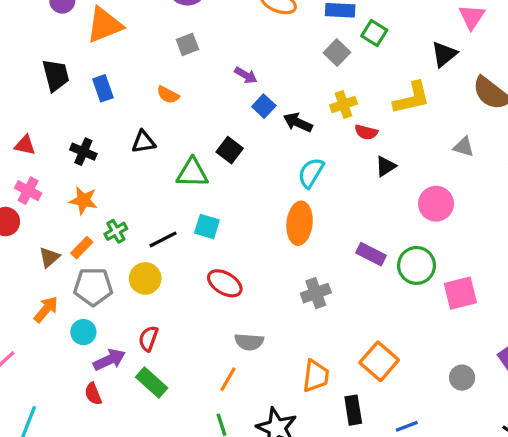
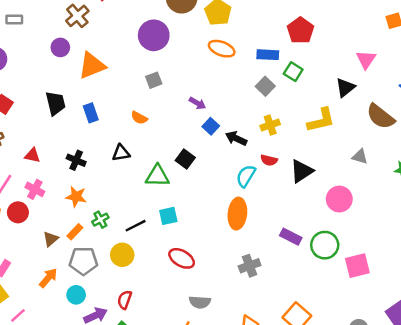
red semicircle: (366, 132) -> (269, 160), moved
black triangle: (386, 166) -> (302, 171), size x1.5
cyan square: (207, 226) -> (168, 216), turned -30

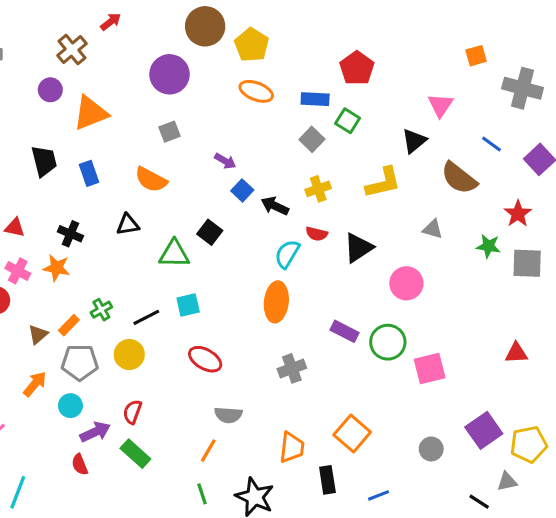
orange semicircle: (139, 118) -> (151, 180), size x1.5
orange star: (76, 197) -> (56, 268), moved

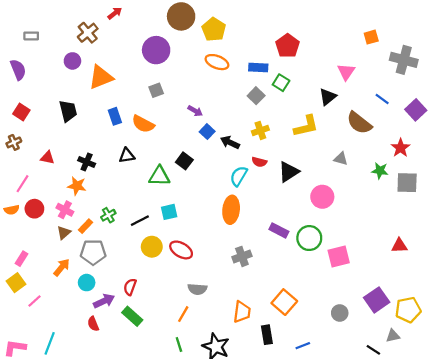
blue rectangle: (89, 173) -> (115, 116), moved
pink cross: (18, 271) -> (65, 210), moved
yellow circle: (129, 355) -> (152, 247), moved

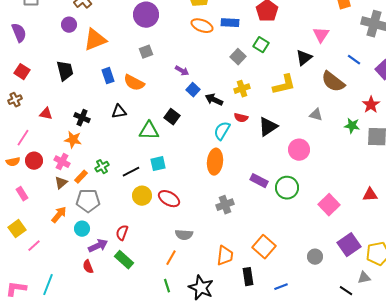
blue rectangle: (258, 67) -> (230, 23), moved
pink square: (339, 256) -> (329, 205), moved, turned -30
pink rectangle: (21, 259) -> (22, 194), moved, turned -64

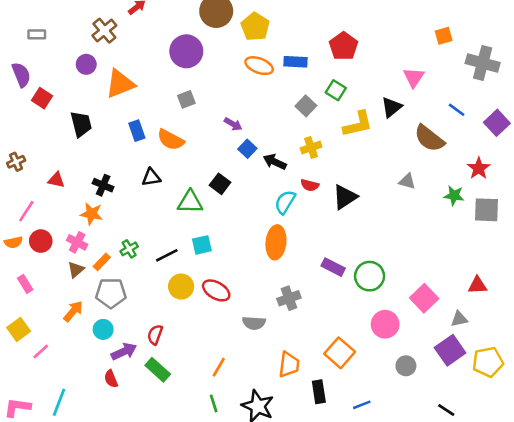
red square: (22, 72) -> (42, 98), moved
yellow L-shape: (284, 85) -> (358, 124), moved
pink circle: (299, 150) -> (385, 324), moved
gray semicircle: (184, 235) -> (254, 323), moved
gray triangle: (364, 278) -> (459, 319), moved

